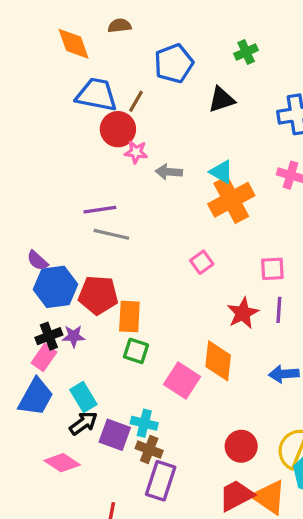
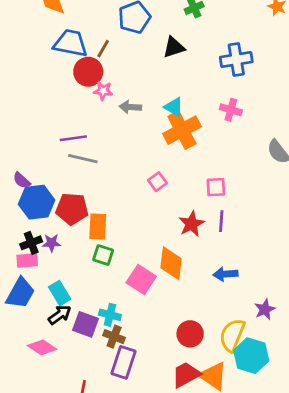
pink rectangle: (44, 358) -> (27, 260), turned 50

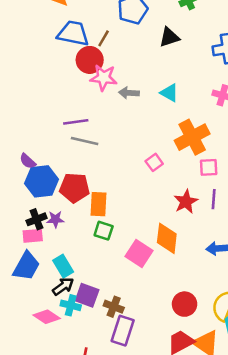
pink star: (103, 91) -> (104, 78), size x1.5
orange cross: (182, 130) -> (192, 137), moved
cyan cross: (110, 315) -> (71, 305), moved

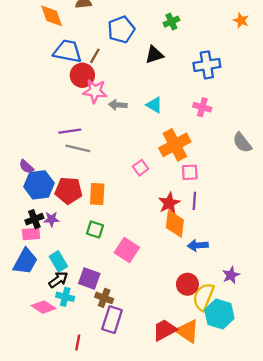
orange rectangle: (99, 204) -> (97, 194), moved
orange diamond: (167, 238) -> (175, 224), moved
purple square: (87, 295) -> (89, 279), moved
red circle: (185, 304) -> (187, 284), moved

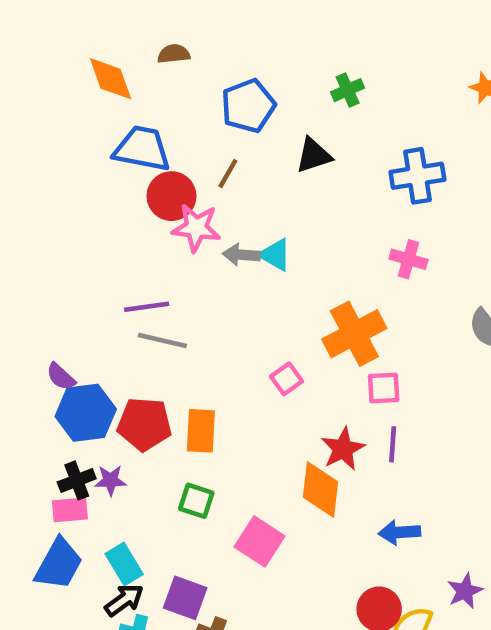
brown line: (95, 56) -> (228, 174), moved
cyan triangle: (154, 105) -> (275, 255), moved
orange diamond: (175, 224) -> (320, 489), moved

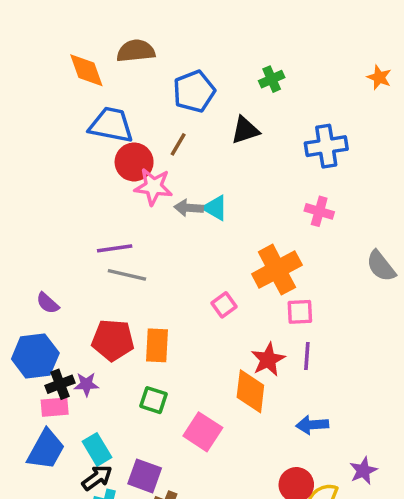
brown semicircle: (174, 54) -> (136, 51), size x1.5
blue hexagon: (86, 413) -> (35, 356), moved

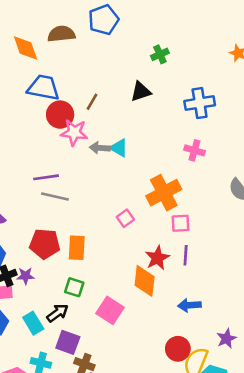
blue pentagon: (194, 91) -> (104, 20), moved
black arrow: (97, 478) -> (58, 313), moved

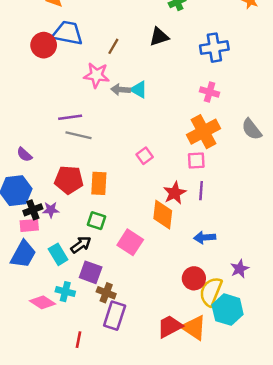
red circle: (60, 115) -> (44, 45), moved
orange cross: (164, 193) -> (204, 132), moved

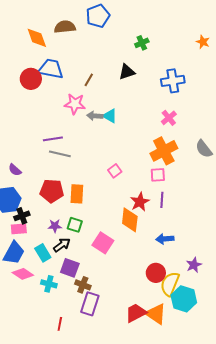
pink cross: (210, 92) -> (169, 118), turned 35
purple star: (51, 210) -> (55, 226), moved
pink diamond: (42, 302) -> (23, 274), moved

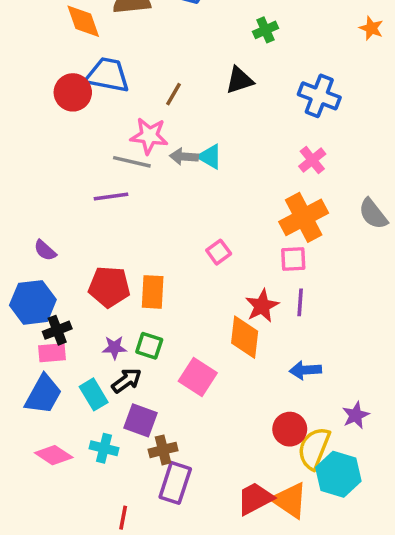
blue cross: (173, 81) -> (319, 96), turned 30
gray line: (60, 154) -> (132, 162), moved
pink diamond: (23, 274) -> (54, 455), moved
brown cross: (83, 285) -> (163, 450), turned -35

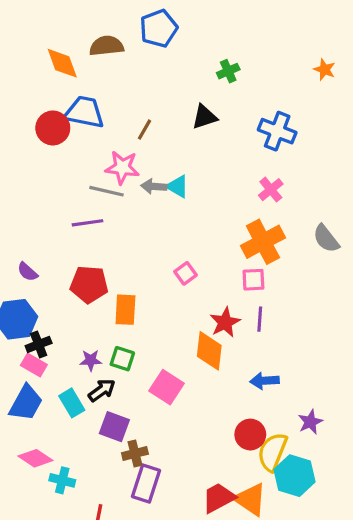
red pentagon: (109, 287) -> (89, 284), moved
pink rectangle: (52, 353) -> (34, 365), turned 35
cyan cross: (104, 448) -> (62, 480), moved

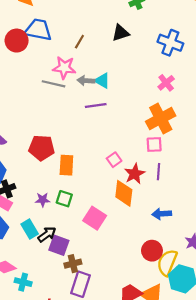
purple line: (88, 223) -> (96, 106), moved
pink square: (186, 273) -> (114, 160), moved
black arrow: (102, 390) -> (47, 234), moved

